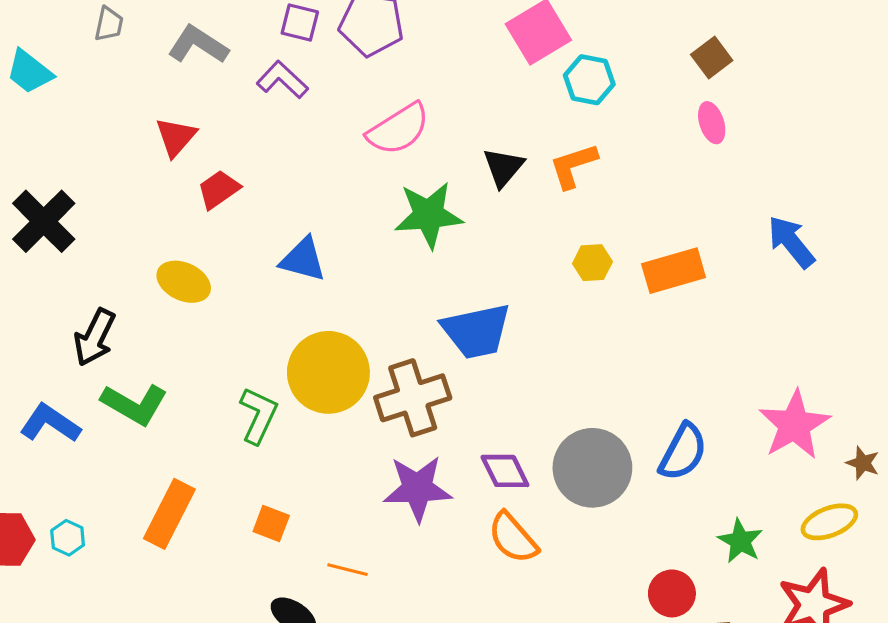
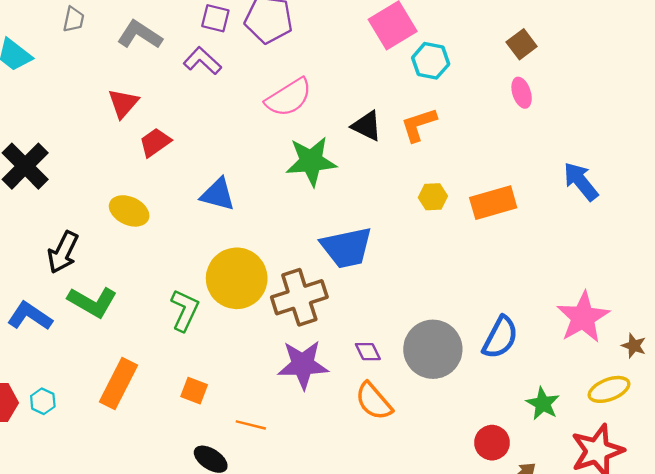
black triangle: (503, 167) -> (367, 126), turned -44
purple diamond: (505, 471) -> (368, 352), size x0.7

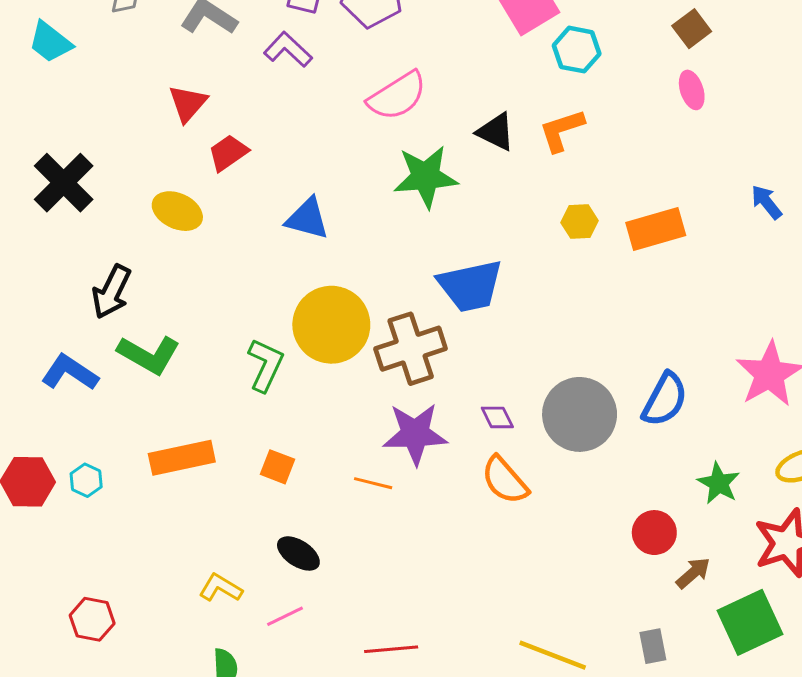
blue arrow: (581, 181) -> (766, 202), size x0.7
yellow ellipse: (129, 211) -> (177, 211), moved
orange rectangle: (118, 384) -> (182, 458), turned 51
orange line: (251, 425) -> (373, 483), moved

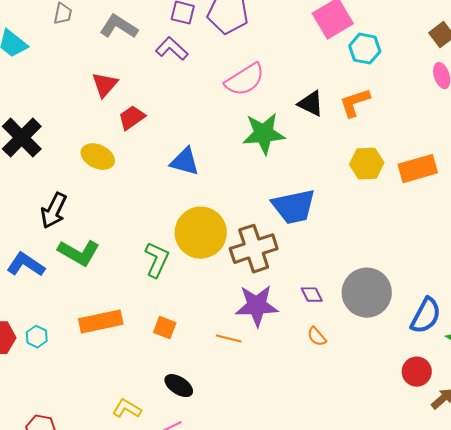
yellow hexagon: (580, 222) -> (367, 164), size x1.4
blue semicircle: (665, 399) -> (426, 316), moved
orange semicircle: (505, 480) -> (317, 337), size x0.6

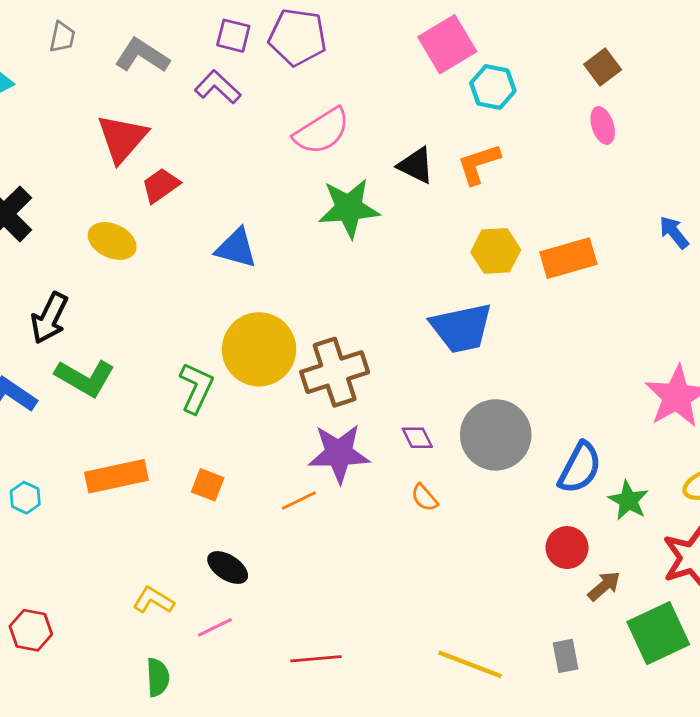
red triangle: (105, 85) -> (122, 138), size x1.4
blue trapezoid: (294, 207) -> (461, 328), moved
orange line: (229, 339) -> (299, 500), turned -40

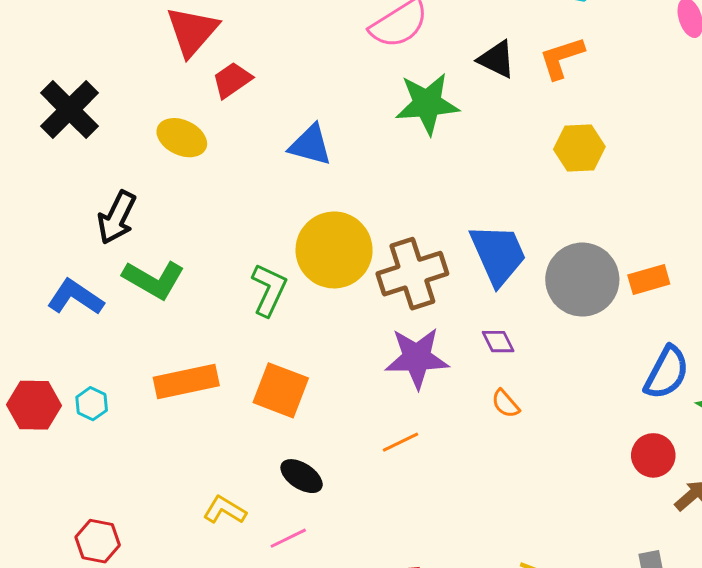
orange rectangle: (568, 258) -> (649, 280), moved, size x0.7
blue trapezoid: (461, 328) -> (498, 254), moved, turned -102
gray circle: (496, 435) -> (582, 280), moved
orange square: (208, 485) -> (281, 390), size x1.6
orange line: (299, 500) -> (401, 442), moved

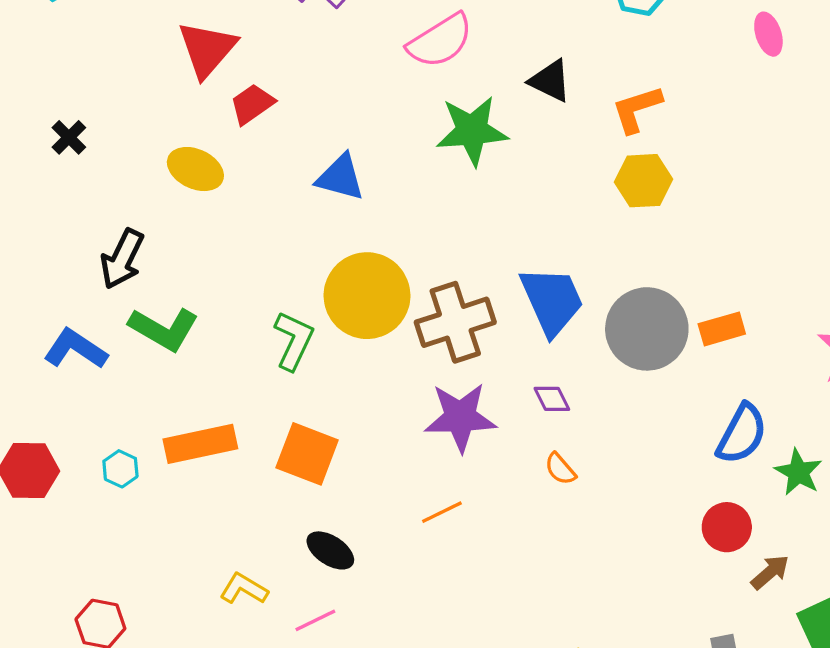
orange L-shape: (562, 58) -> (637, 109), moved
black cross: (69, 110) -> (69, 137), size x0.5
cyan hexagon: (92, 404) -> (120, 469), moved

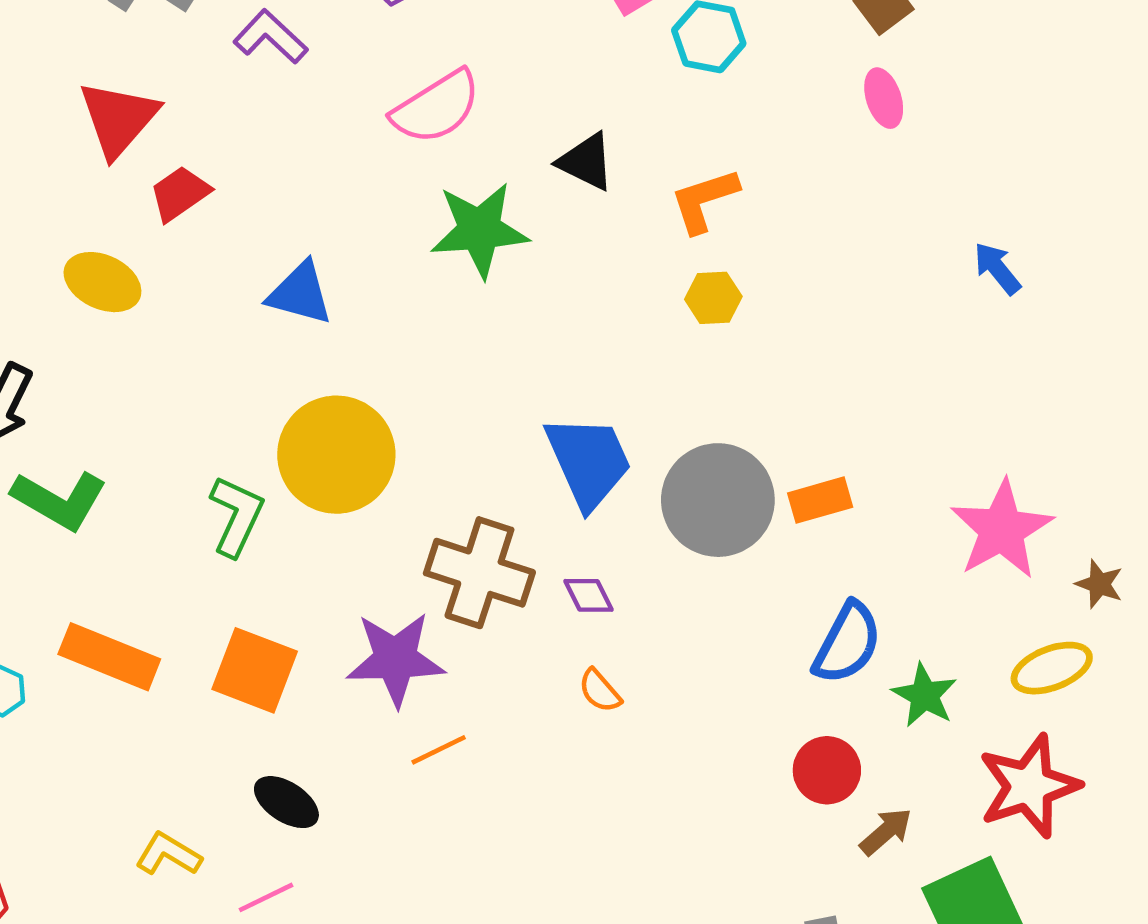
yellow hexagon: (644, 181) -> (713, 298), size x0.7
brown cross: (455, 322) -> (479, 573), moved, turned 36
purple star: (460, 417) -> (395, 659), moved
orange rectangle: (200, 444) -> (109, 657), turned 34

